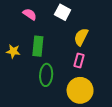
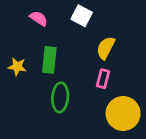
yellow circle: (80, 90) -> (123, 113), moved

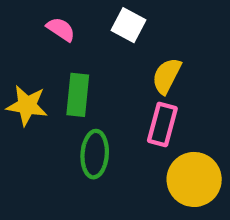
yellow star: (17, 67) -> (27, 105), size x1.4
pink rectangle: (103, 79) -> (162, 124), size x1.4

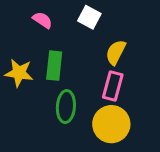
yellow circle: (194, 179) -> (111, 124), moved

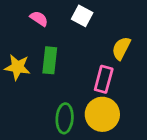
yellow semicircle: (116, 52) -> (121, 48), moved
green ellipse: (66, 107) -> (65, 118), moved

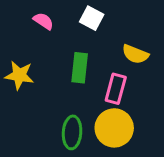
yellow semicircle: (121, 48) -> (135, 54), turned -95
green rectangle: (50, 60) -> (80, 68), moved

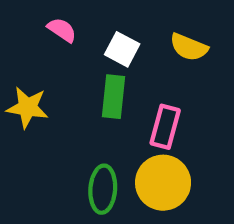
white square: (92, 18) -> (122, 49), moved
yellow semicircle: (135, 54) -> (189, 47), moved

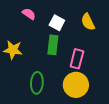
yellow semicircle: (189, 47) -> (88, 22), turned 42
green ellipse: (103, 189) -> (37, 83), moved

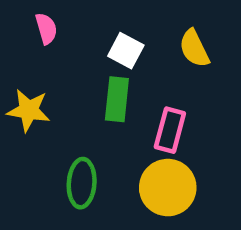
pink semicircle: (29, 14) -> (46, 29), moved, turned 40

